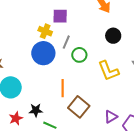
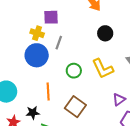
green circle: (79, 55) -> (74, 71), moved
orange line: (63, 88) -> (48, 92), moved
purple triangle: (111, 117) -> (119, 99), moved

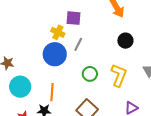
yellow L-shape: (103, 69) -> (119, 75), turned -140
orange line: (48, 92) -> (52, 92), moved

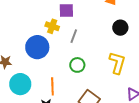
blue circle: (55, 54) -> (37, 47), moved
green circle: (90, 74) -> (77, 65), moved

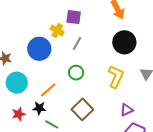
black circle: (120, 28) -> (124, 42), size x1.5
orange line: (52, 86) -> (48, 90), turned 42

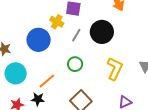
black circle: (124, 42) -> (102, 32), moved

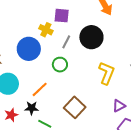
green circle: (75, 64) -> (60, 65), moved

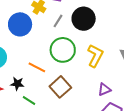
green circle: (60, 65) -> (63, 50), moved, size x1.6
orange line: (40, 89) -> (37, 67), moved, turned 66

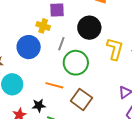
gray line: (58, 21) -> (61, 44), moved
yellow L-shape: (95, 56) -> (115, 49), moved

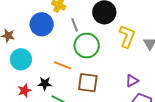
gray line: (61, 44) -> (75, 25), turned -48
brown square: (81, 99) -> (88, 83), turned -35

